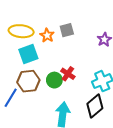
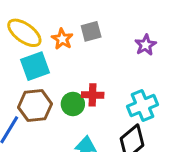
yellow ellipse: (21, 31) -> (24, 33), turned 30
red cross: (68, 74) -> (93, 95), turned -32

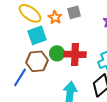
red cross: (93, 95) -> (75, 54), size x1.5
green circle: (73, 104) -> (57, 53), moved

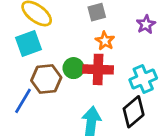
orange star: (55, 17) -> (105, 41), moved
cyan square: (37, 35) -> (28, 44), moved

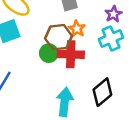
brown hexagon: (46, 79) -> (59, 37), moved
cyan cross: (143, 79) -> (111, 38), moved

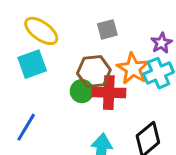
orange star: (77, 29) -> (133, 69), moved, size x1.5

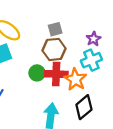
orange star: (133, 69) -> (75, 79), moved
brown hexagon: (94, 72) -> (54, 49), moved

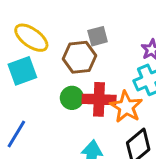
brown hexagon: (54, 49) -> (79, 57), moved

